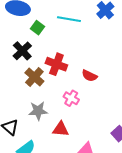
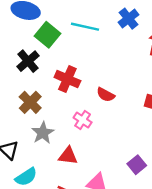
green square: (38, 28) -> (47, 35), size x1.5
brown cross: (34, 77) -> (30, 102), moved
gray star: (38, 111) -> (43, 133), turned -30

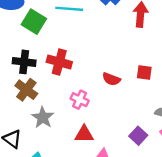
black cross: (28, 61) -> (24, 62), moved, turned -35
red semicircle: (106, 95) -> (111, 79), moved
red triangle: (68, 156) -> (84, 134), moved

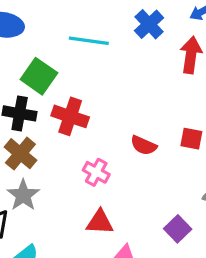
green square: (34, 22) -> (39, 76), moved
gray star: (43, 117) -> (23, 195), moved

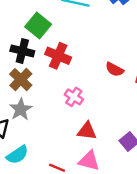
red semicircle: (144, 145) -> (115, 69), moved
red triangle: (100, 222) -> (87, 131), moved

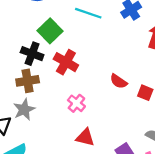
brown cross: (21, 80) -> (28, 81), turned 30

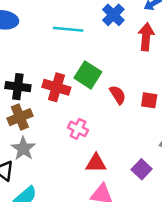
green square: (50, 31) -> (88, 75), moved
red semicircle: (119, 81) -> (118, 95), turned -144

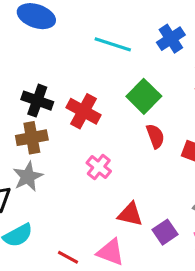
green square: (88, 75) -> (144, 96), moved
red triangle: (96, 163) -> (130, 214), moved

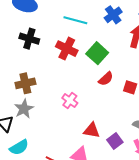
black cross: (37, 101) -> (29, 39), moved
red cross: (83, 111) -> (67, 49), moved
red semicircle: (155, 136) -> (106, 79), turned 70

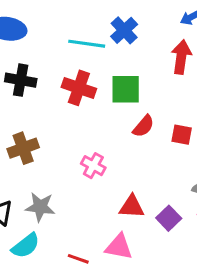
blue cross: (113, 15) -> (124, 30), moved
green square: (97, 53) -> (126, 89), turned -35
gray star: (24, 109) -> (40, 207), moved, turned -30

